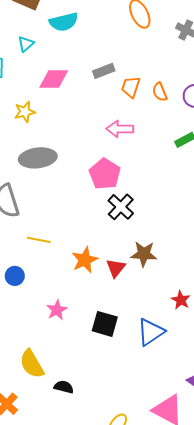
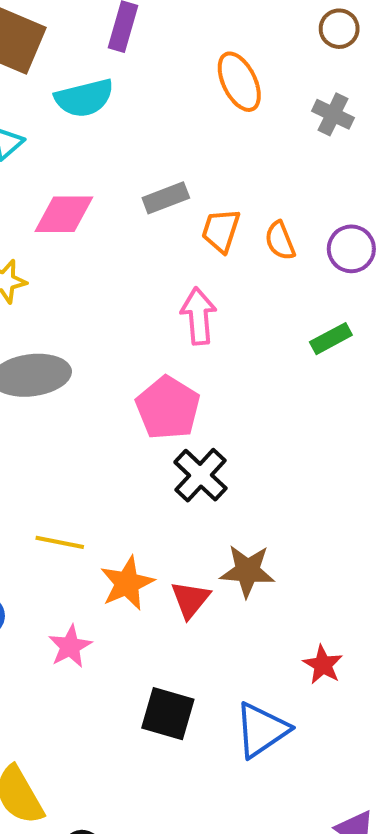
pink arrow: (120, 129) -> (198, 316), turned 84
yellow line: (39, 240) -> (60, 542), moved
pink star: (57, 310) -> (70, 646), moved

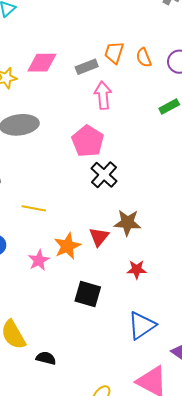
gray rectangle: (166, 198) -> (87, 67), moved
pink diamond: (64, 214) -> (42, 63), moved
orange star: (127, 583) -> (67, 246), moved
red star: (323, 665) -> (137, 269), moved, turned -30
blue triangle: (262, 730) -> (142, 325), moved

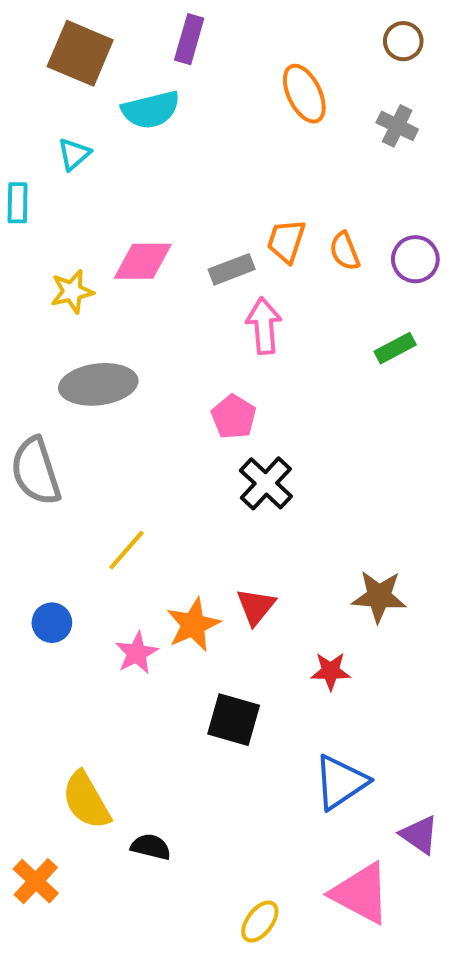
pink pentagon: (88, 141) -> (234, 417), size x0.7
yellow line: (34, 208) -> (127, 550), turned -60
brown star: (127, 223) -> (379, 596), moved

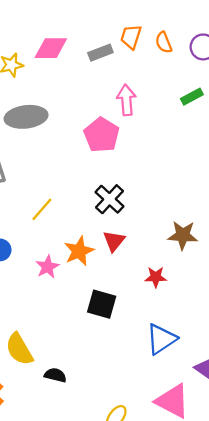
pink arrow: (264, 326) -> (126, 100), moved
pink pentagon: (234, 417) -> (102, 135), size x1.4
black cross: (266, 483) -> (109, 199), moved

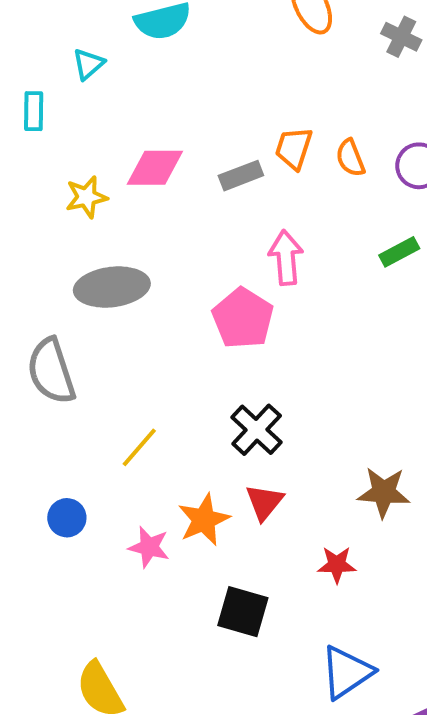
pink star: (47, 267) -> (149, 547), turned -30

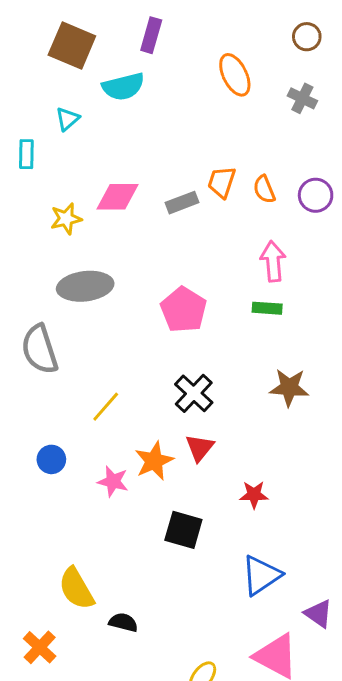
green rectangle: (399, 252) -> (267, 308), moved, turned 32
pink arrow: (286, 258) -> (273, 261), moved
brown star: (384, 492) -> (289, 387), moved

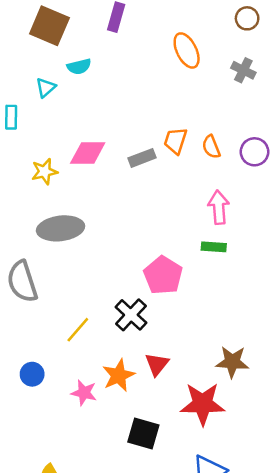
cyan semicircle: (123, 87) -> (79, 67), moved, size x0.7
pink pentagon: (183, 310) -> (163, 275), moved
brown star: (289, 387) -> (232, 362), moved
black cross: (194, 393) -> (131, 315), moved
red star: (254, 495) -> (203, 404), size x1.8

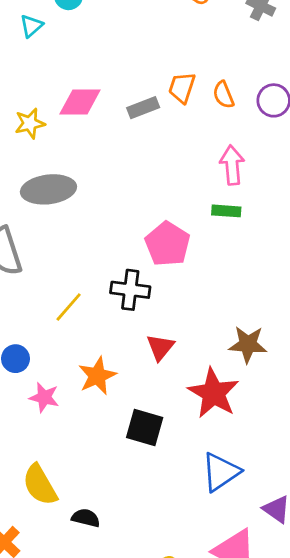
black cross: (131, 315) -> (130, 290), turned -36
orange star: (119, 375) -> (97, 376), moved
pink star: (84, 393) -> (44, 397), moved
red star: (203, 404) -> (213, 393), turned 30

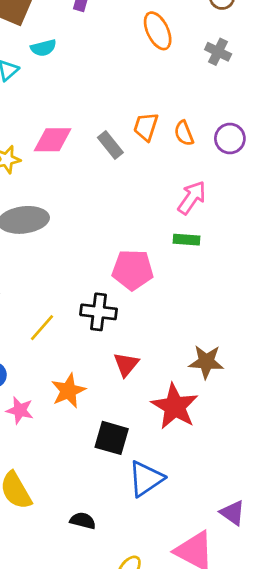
gray rectangle: (143, 108) -> (110, 145), turned 72
pink arrow: (232, 165) -> (192, 198), turned 40
pink pentagon: (168, 244) -> (133, 270), turned -30
blue triangle: (221, 472) -> (146, 479), moved
black semicircle: (86, 518) -> (83, 521), moved

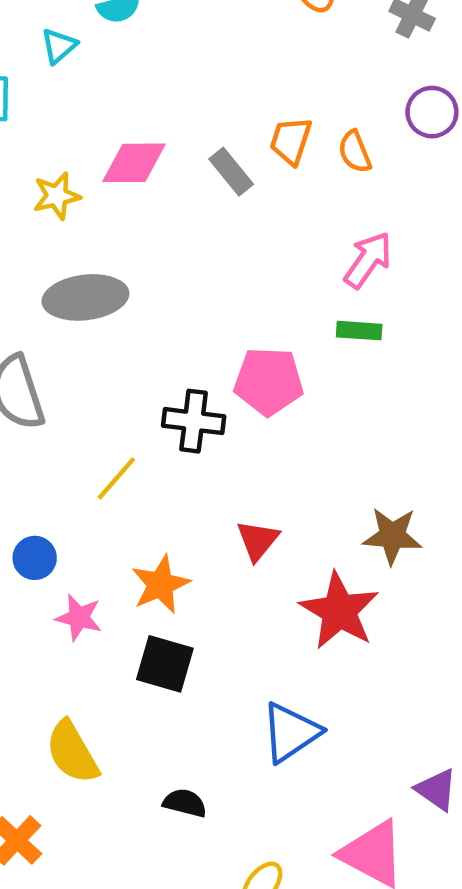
purple circle: (230, 139) -> (432, 112), moved
black cross: (99, 312) -> (194, 421), moved
black square: (112, 438) -> (165, 664), moved

